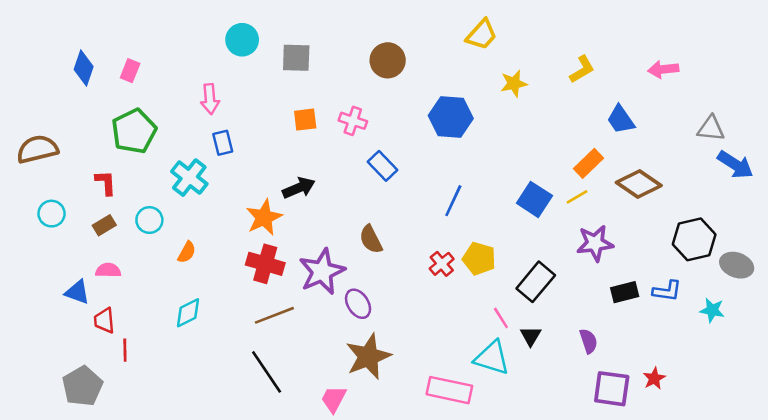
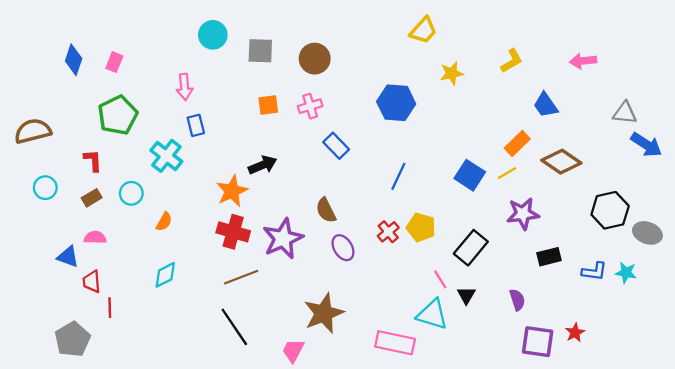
brown circle: (388, 60) -> (315, 59), moved
pink cross: (353, 121) -> (310, 106), turned -35
blue L-shape: (667, 291) -> (594, 271), moved
purple ellipse: (358, 304) -> (343, 248), moved

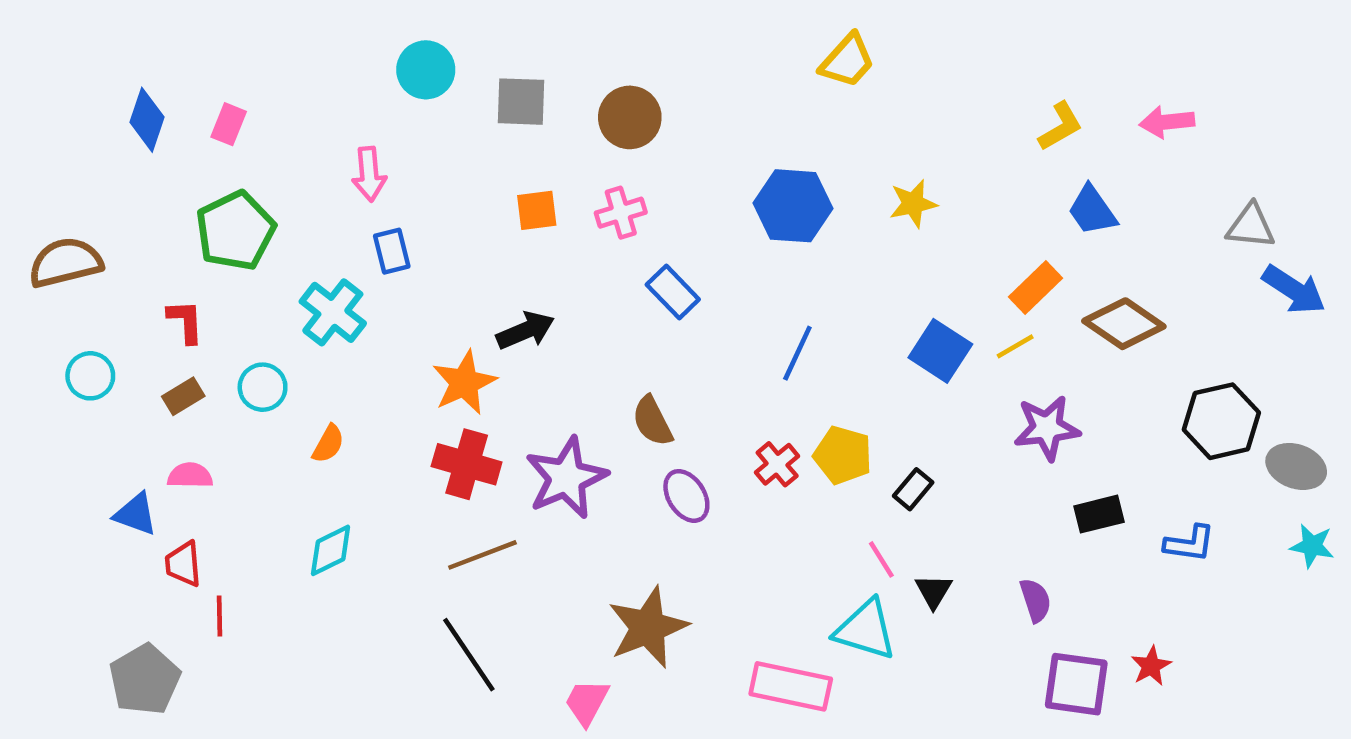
yellow L-shape: (512, 61) -> (1060, 126), moved
yellow star: (452, 73) -> (913, 204), moved
black rectangle: (471, 248) -> (913, 489), moved, size x0.6
cyan star: (626, 273) -> (1312, 546), moved

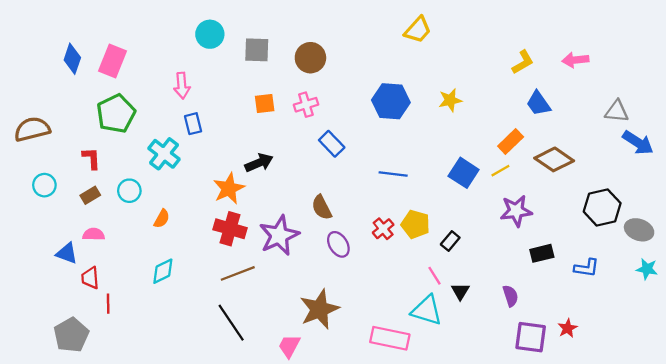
pink rectangle: (229, 124) -> (113, 61), size x1.6
blue line: (797, 353) -> (393, 174), turned 72

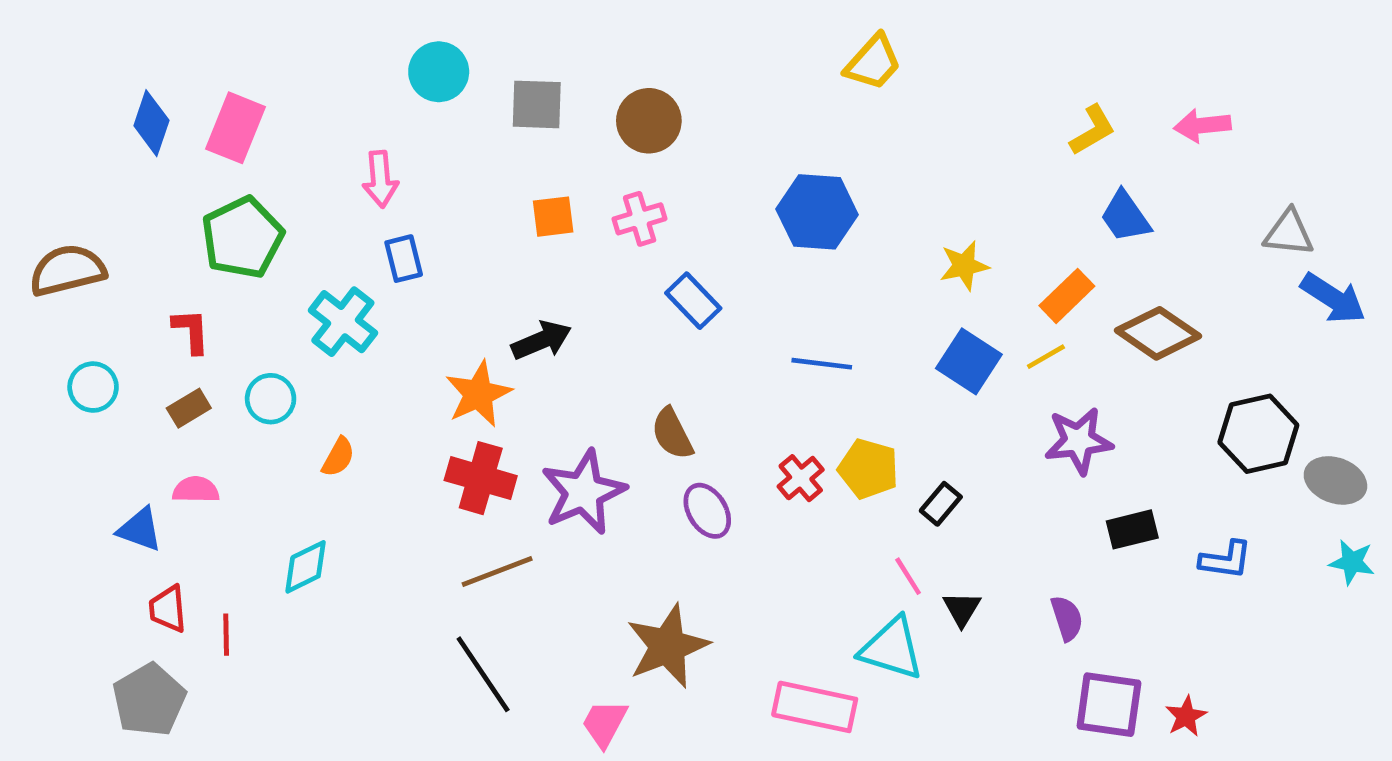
yellow star: (450, 100) -> (964, 266), moved
cyan diamond: (163, 271) -> (306, 567), moved
red trapezoid: (90, 278) -> (168, 609), moved
red star: (568, 328) -> (1186, 716), moved

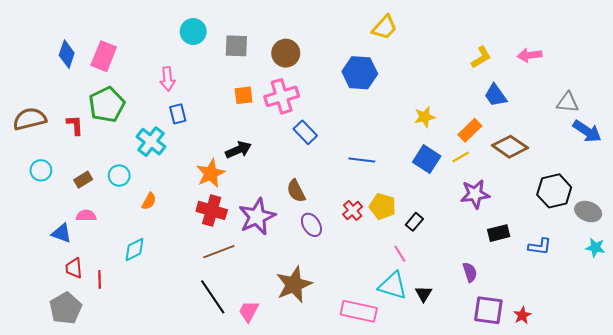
blue hexagon: (817, 212) -> (360, 73), moved
pink cross: (640, 219) -> (282, 96), size x1.5
red L-shape: (191, 331) -> (75, 125), moved
black triangle: (962, 609) -> (424, 294), moved
pink trapezoid: (604, 723) -> (249, 311), moved

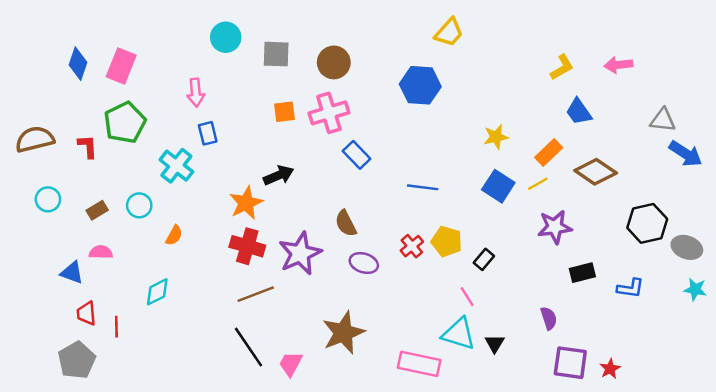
purple ellipse: (311, 225) -> (364, 263), turned -40

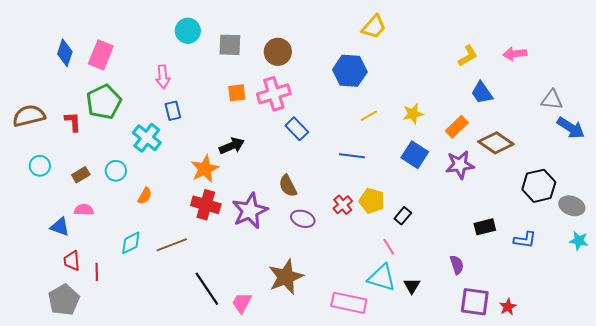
yellow line: (538, 184) -> (369, 116), moved
purple star: (555, 227) -> (460, 165), moved
brown line: (256, 294) -> (172, 245), moved

